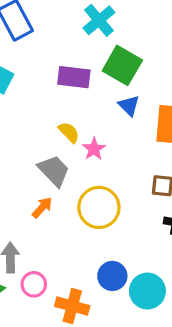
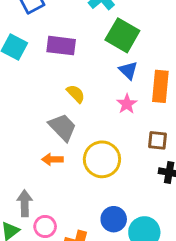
purple rectangle: (74, 77) -> (61, 46), moved
pink star: (94, 149) -> (127, 104), moved
orange arrow: (42, 207) -> (52, 159), turned -132

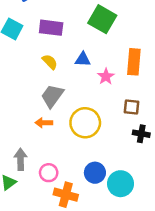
blue triangle: (128, 70) -> (83, 59), moved, turned -42
yellow semicircle: (76, 94) -> (50, 62), moved
gray trapezoid: (63, 127) -> (52, 96), turned -100
pink circle: (45, 226) -> (49, 173), moved

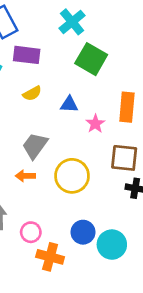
purple rectangle: (51, 28) -> (27, 55), moved
yellow semicircle: (50, 62) -> (32, 93), moved, turned 105
brown square: (131, 107) -> (124, 158), size x1.5

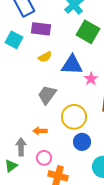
blue triangle: (69, 104) -> (72, 65), size x1.6
orange arrow: (25, 176) -> (40, 131), moved
blue circle: (83, 232) -> (82, 142), moved

